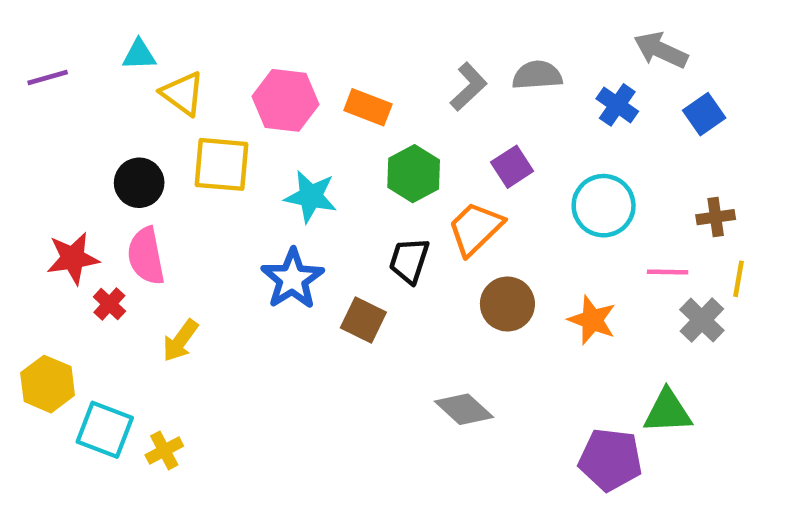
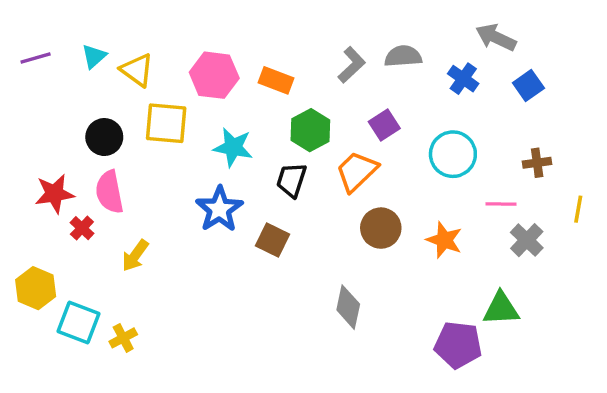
cyan triangle: (139, 55) -> (94, 56), moved, turned -40
black trapezoid: (409, 261) -> (291, 180), moved
yellow line: (739, 279) -> (578, 209), moved
gray diamond: (464, 409) -> (348, 307), turned 60

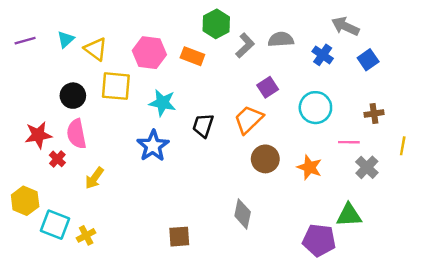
green hexagon: (310, 130) -> (216, 24), moved
brown square: (273, 240) -> (179, 237), moved, turned -30

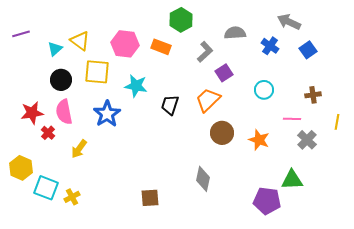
cyan triangle: (66, 39) -> (55, 49), moved
gray L-shape: (245, 45) -> (205, 52), moved
cyan circle: (315, 108) -> (264, 90), size x0.7
blue star: (153, 146) -> (107, 114), moved

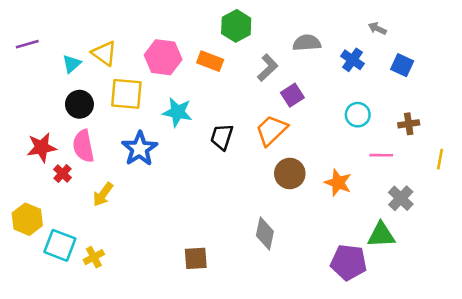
gray arrow: (289, 22) -> (377, 28), size x0.6
blue square: (308, 50) -> (402, 65), turned -30
cyan circle: (264, 90) -> (358, 115), moved
gray cross: (307, 140) -> (401, 198), moved

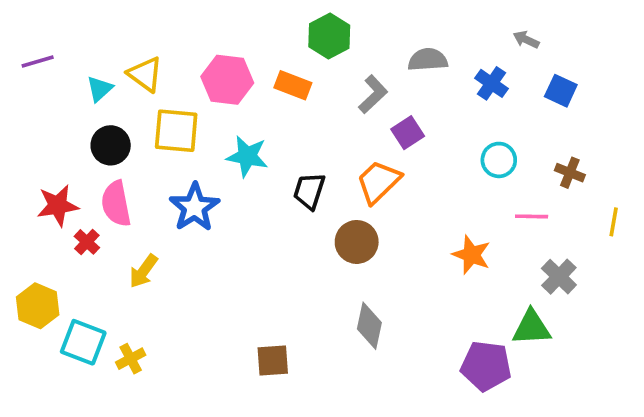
brown cross: (409, 124) -> (570, 173), turned 30
brown circle: (290, 173) -> (357, 242), moved

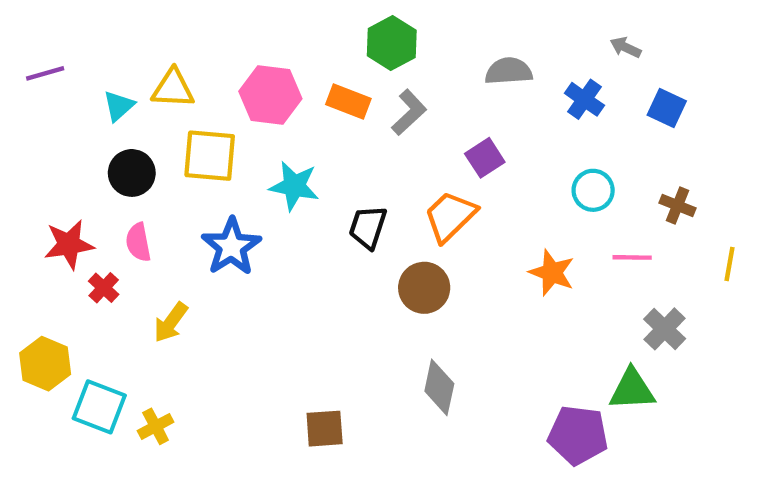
yellow triangle: (145, 74) -> (173, 89), turned -33
gray L-shape: (373, 94) -> (409, 112), moved
pink semicircle: (116, 204) -> (138, 242), size x0.7
orange star: (471, 255) -> (552, 273), moved

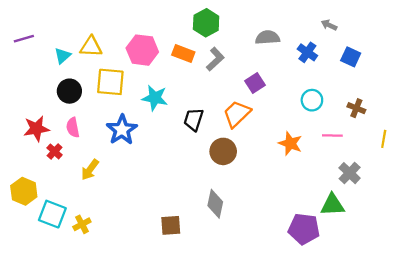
gray diamond: (439, 387) -> (215, 204), moved

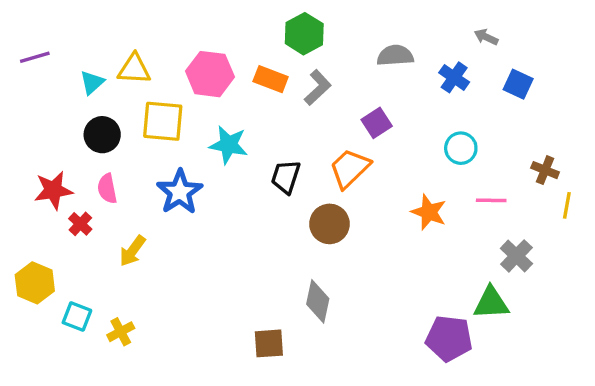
brown cross: (356, 108) -> (545, 170), moved
cyan square: (52, 214) -> (77, 317), size x0.7
brown square: (171, 225) -> (269, 343), moved

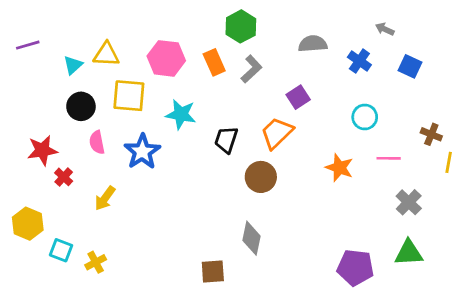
orange rectangle: (271, 79) -> (214, 62), turned 45
pink semicircle: (107, 189) -> (97, 142), moved
green triangle: (491, 303) -> (409, 253), moved

